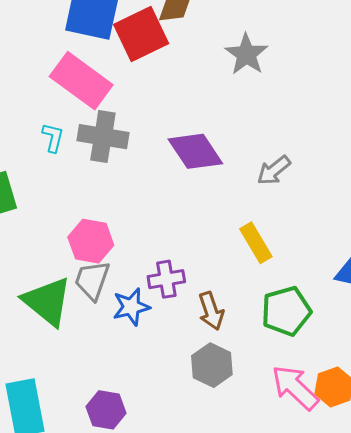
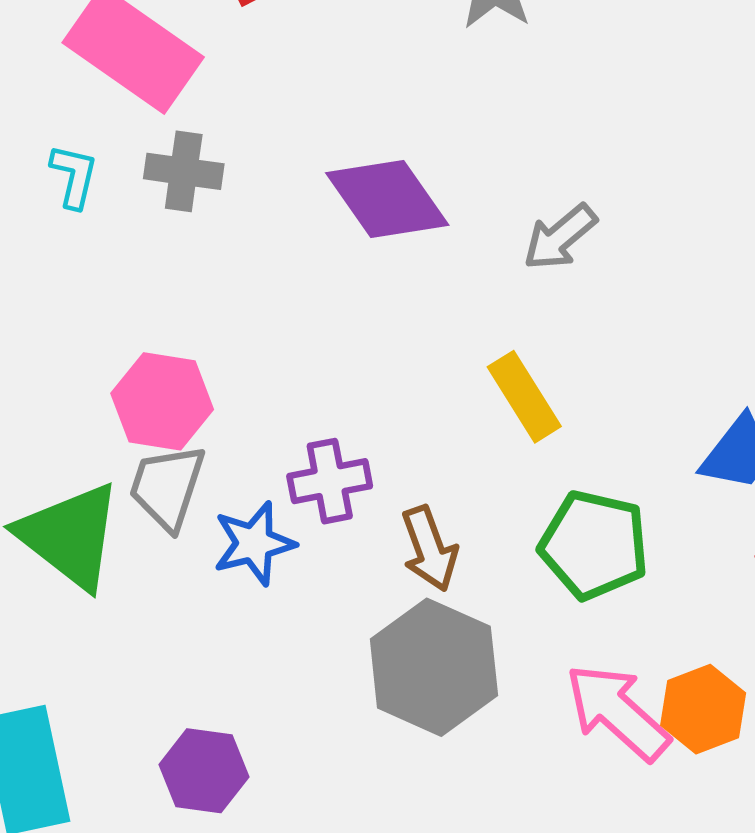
gray cross: (103, 137) -> (184, 171), size x0.7
green pentagon: (286, 311) -> (594, 545), turned 30
gray hexagon: (212, 365) -> (434, 667), size x1.4

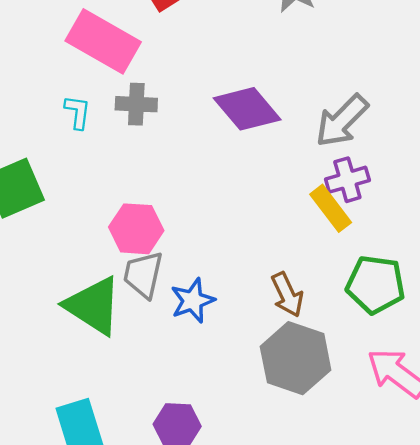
gray arrow: (560, 237) -> (342, 121), size x1.4
purple cross: (330, 481) -> (347, 180), moved

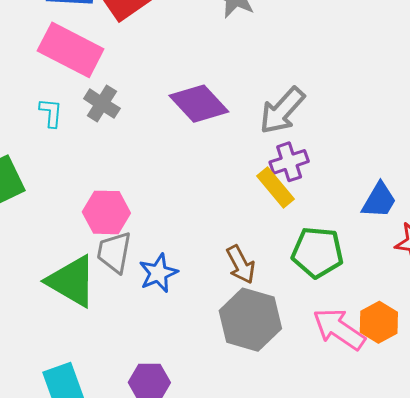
gray cross: (136, 104) -> (102, 104), turned 32

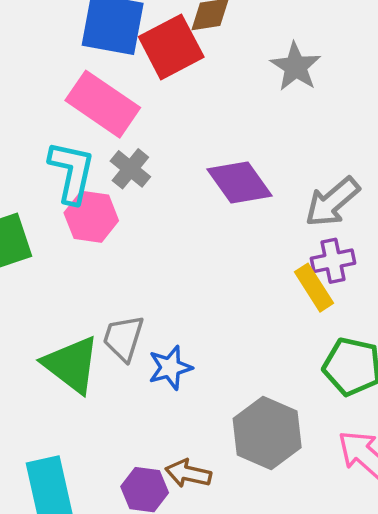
cyan L-shape: (51, 113) -> (72, 172), size x1.8
pink hexagon: (106, 212) -> (91, 217), moved
brown arrow: (241, 264) -> (188, 473), moved, turned 123

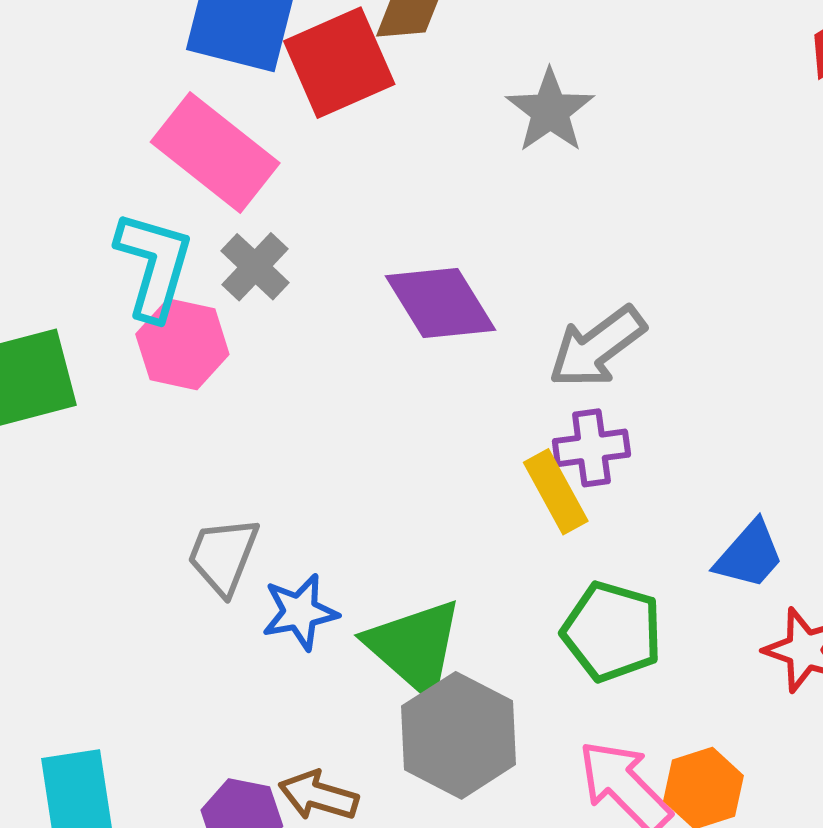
green triangle: (71, 365) -> (415, 647), moved

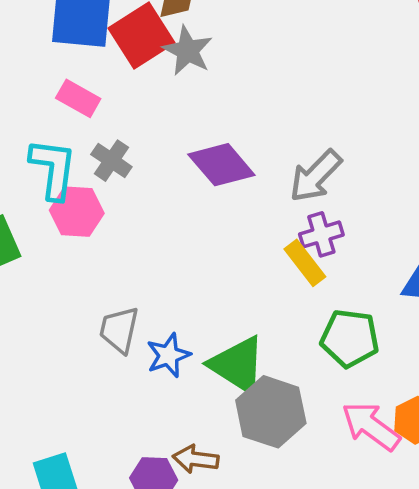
gray star: (550, 111) -> (188, 51), moved
pink rectangle: (215, 152) -> (78, 98), size x0.6

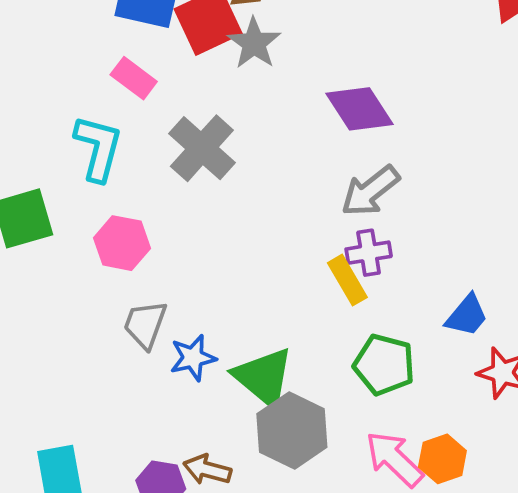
gray cross: (111, 161) -> (202, 148), moved, size x1.6
purple diamond: (221, 165) -> (360, 109), moved
pink hexagon: (77, 212) -> (122, 243), moved

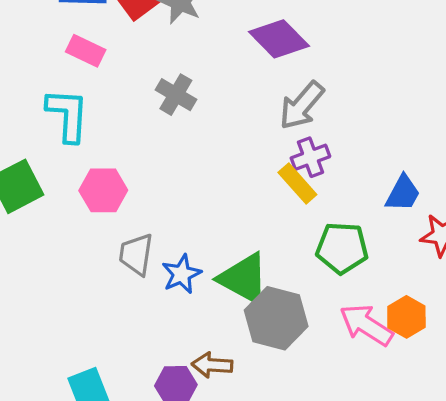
gray cross: (202, 148) -> (176, 95), moved, size x0.7

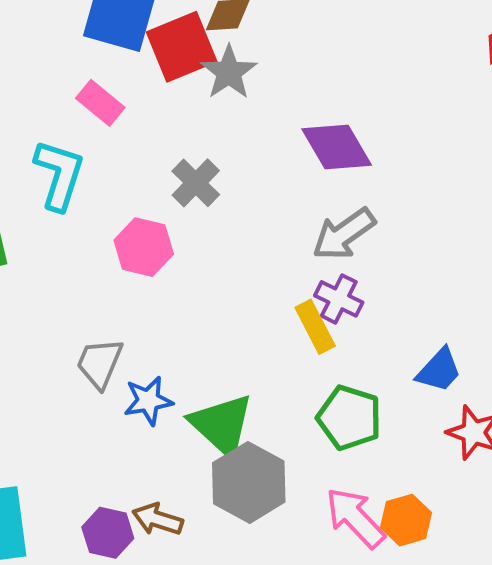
purple cross: (310, 157) -> (339, 299), turned 33
pink hexagon: (103, 190) -> (144, 247), moved

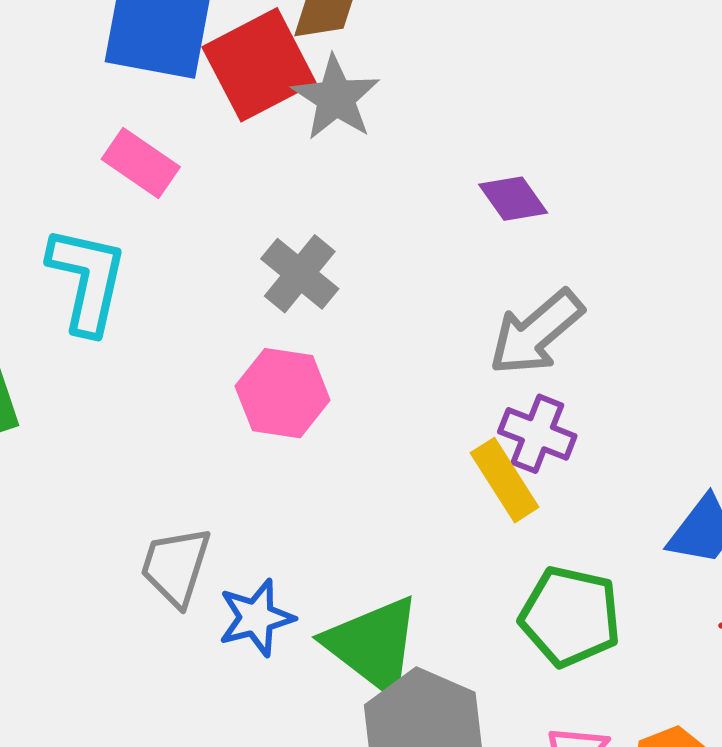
purple diamond: (337, 147) -> (513, 199), size x0.6
pink hexagon: (144, 247) -> (283, 393), moved

